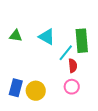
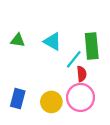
pink circle: (72, 87) -> (80, 97), size x1.6
yellow circle: (36, 91) -> (51, 102), moved

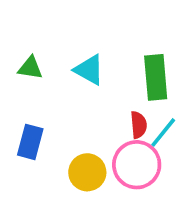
cyan line: (74, 59) -> (163, 132), moved
blue rectangle: (18, 99) -> (30, 142), moved

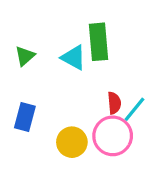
green triangle: (30, 68) -> (25, 56), turned -50
green rectangle: (156, 77) -> (99, 42), moved

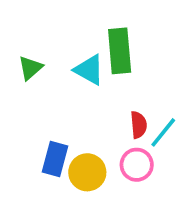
blue rectangle: (25, 117) -> (55, 159), moved
pink circle: (113, 136) -> (137, 165), size x0.7

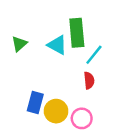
cyan line: (163, 132) -> (94, 55), moved
pink circle: (137, 165) -> (82, 118), moved

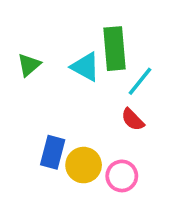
red semicircle: (89, 80) -> (133, 120), turned 140

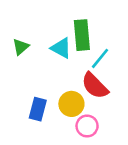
red semicircle: (133, 120) -> (95, 86), size x1.6
yellow circle: (84, 165) -> (71, 104), moved

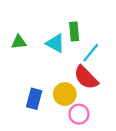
green rectangle: (82, 35) -> (74, 31), size x0.7
green triangle: (21, 47) -> (19, 42), turned 35

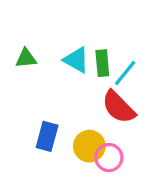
green rectangle: (74, 31) -> (102, 63), moved
yellow circle: (65, 94) -> (89, 146), moved

